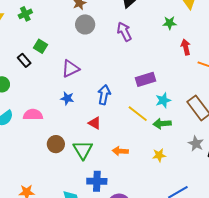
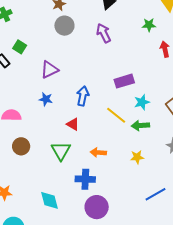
brown circle: (56, 144) -> (21, 146), moved
blue cross: (97, 181) -> (85, 179), moved

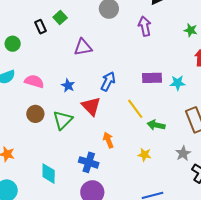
blue star: (46, 99) -> (68, 85), moved
cyan star: (142, 102) -> (178, 83), moved
red triangle: (73, 124) -> (91, 106), size x1.5
green triangle: (61, 151) -> (63, 120), moved
orange arrow: (98, 153) -> (108, 140), turned 49

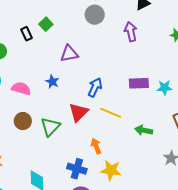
blue star: (68, 85) -> (52, 82), moved
red triangle: (91, 106) -> (78, 112), turned 30
yellow line: (135, 109) -> (111, 113), moved, turned -30
yellow star: (144, 155) -> (111, 170), moved, size x1.5

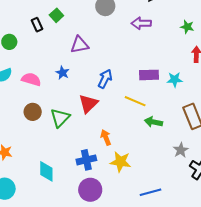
purple arrow: (131, 32) -> (141, 23), turned -78
yellow line: (111, 113) -> (135, 101), moved
blue cross: (77, 169) -> (86, 160), turned -30

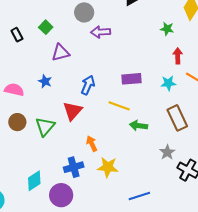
green square: (56, 15) -> (46, 27), moved
purple arrow: (141, 23) -> (101, 32), moved
cyan star: (175, 80) -> (168, 83), moved
cyan diamond: (46, 171) -> (34, 181), turned 60
purple circle: (90, 190) -> (61, 195), moved

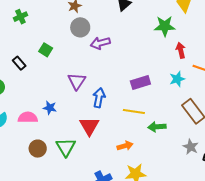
green star: (167, 29) -> (165, 26), size x1.5
purple triangle: (61, 53) -> (77, 81), moved, turned -30
blue star: (45, 81) -> (50, 108), moved
orange arrow: (92, 144) -> (125, 146), moved, turned 112

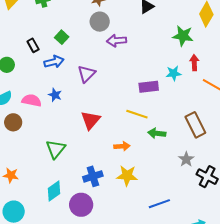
cyan star: (177, 79) -> (174, 73), moved
blue arrow: (99, 98) -> (54, 62), moved, turned 54
green triangle: (66, 147) -> (56, 149), moved
brown circle: (38, 149) -> (13, 122), moved

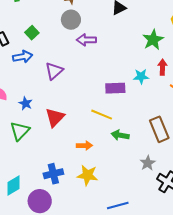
green star: (183, 36) -> (153, 40), turned 30
blue star: (55, 95) -> (25, 103), moved
green triangle: (56, 149) -> (20, 131), moved

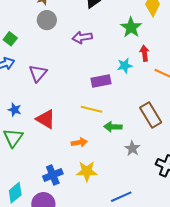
purple arrow: (86, 40) -> (82, 37), moved
red triangle: (55, 117) -> (46, 119), turned -35
gray star: (148, 163) -> (132, 148), moved

